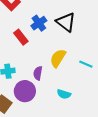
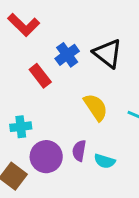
yellow semicircle: (58, 58) -> (96, 107), turned 114
purple semicircle: (38, 73) -> (79, 151), moved

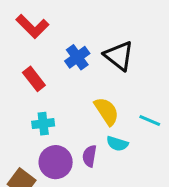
red rectangle: (40, 76) -> (34, 79), moved
cyan cross: (21, 127) -> (43, 124), moved
cyan semicircle: (105, 161) -> (117, 144), moved

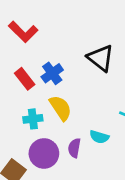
blue cross: (77, 57) -> (52, 73), moved
yellow semicircle: (106, 111) -> (61, 108), moved

